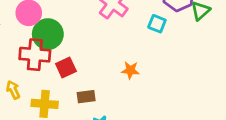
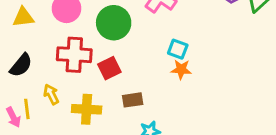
cyan square: (157, 24) -> (178, 49), moved
green circle: (48, 34) -> (114, 23), moved

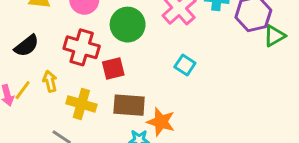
orange star: (181, 69) -> (161, 122), moved, size x1.4
brown rectangle: (133, 100) -> (129, 105), size x1.5
yellow line: (27, 109) -> (23, 90), turned 30

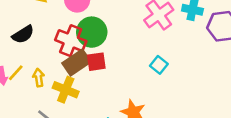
green circle: (128, 25) -> (92, 32), moved
yellow arrow: (50, 81) -> (39, 78), moved
brown rectangle: (129, 105) -> (76, 63), moved, turned -44

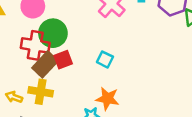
cyan square: (159, 65) -> (105, 59), moved
yellow arrow: (39, 78) -> (14, 97), moved, turned -49

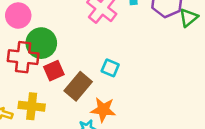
cyan square: (105, 59) -> (110, 68), moved
brown rectangle: (45, 64) -> (78, 86), moved

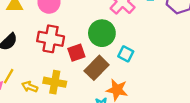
green circle: (41, 43) -> (102, 33), moved

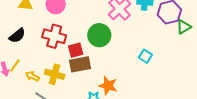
cyan square: (126, 54) -> (145, 56), moved
brown rectangle: (97, 68) -> (80, 64), moved, turned 30

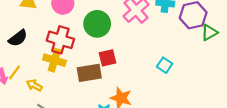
green circle: (99, 35) -> (97, 24), moved
red square: (76, 50) -> (108, 58), moved
yellow cross: (55, 74) -> (54, 60), moved

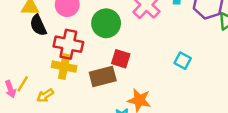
black semicircle: (18, 38) -> (38, 25), moved, turned 108
red square: (108, 58) -> (121, 59), turned 36
yellow arrow: (34, 85) -> (45, 96), turned -56

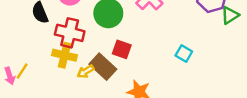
brown rectangle: (103, 77) -> (103, 67), turned 55
yellow arrow: (45, 96) -> (86, 71), moved

